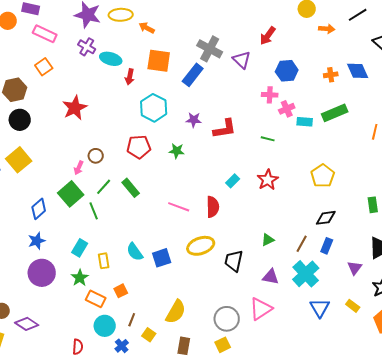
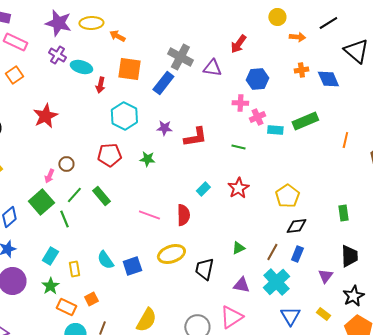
purple triangle: (242, 60) -> (212, 68), turned -36
orange cross: (331, 75) -> (301, 70), moved
yellow pentagon: (323, 176) -> (287, 196), moved

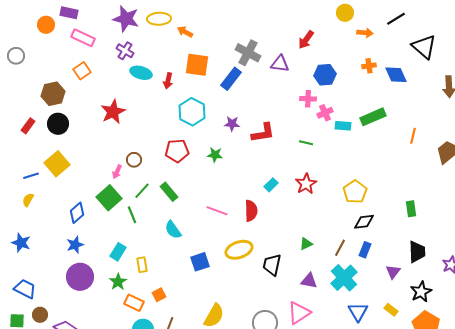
cyan ellipse: (81, 67) -> (141, 73), moved
cyan semicircle: (105, 260) -> (173, 230), moved

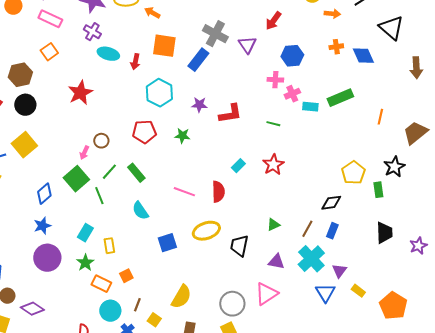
purple triangle: (280, 64) -> (247, 45), turned 48
yellow pentagon: (355, 192) -> (353, 173), moved
purple triangle: (393, 272) -> (339, 271), moved
black star: (421, 292) -> (394, 167), moved

